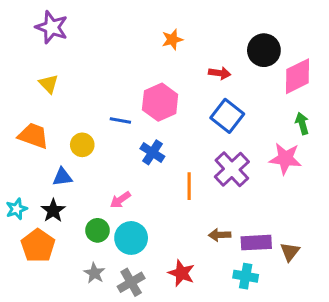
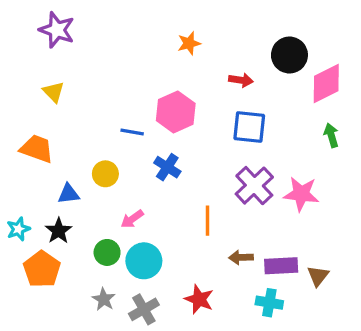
blue square: (227, 116) -> (249, 127), turned -32
yellow circle: (82, 145) -> (105, 174), moved
pink star: (285, 159) -> (301, 194), moved
orange line: (189, 186) -> (207, 221), moved

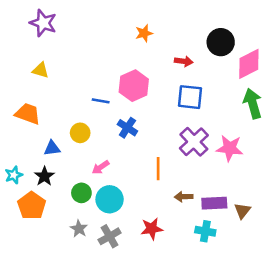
yellow triangle: (54, 92) -> (41, 70), turned -30
green arrow: (331, 135) -> (253, 103), size x1.6
red star: (199, 299) -> (152, 229), turned -30

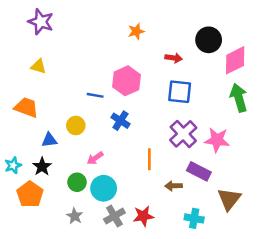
purple rectangle: (214, 203) -> (199, 171), moved, turned 30
brown triangle: (242, 211) -> (229, 199), size x1.5
gray cross: (110, 236) -> (114, 216), moved

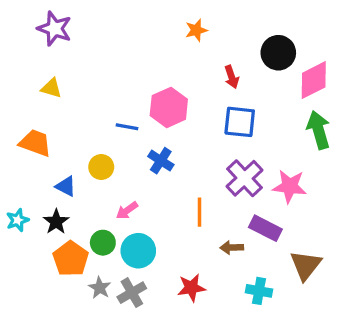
orange star: (136, 31) -> (196, 30), moved
red arrow: (174, 58) -> (232, 77), turned 63
blue triangle: (49, 140) -> (66, 186), turned 35
orange pentagon: (30, 194) -> (71, 259), moved
gray cross: (114, 216) -> (132, 293), moved

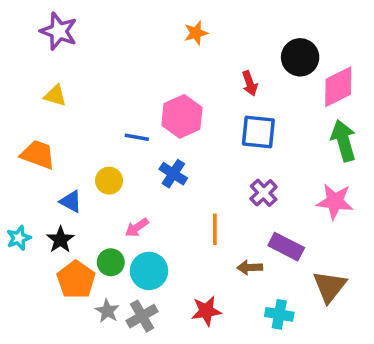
orange star: (196, 30) -> (196, 33), moved
purple cross: (244, 178) -> (264, 193), size x0.7
pink star: (290, 186) -> (335, 201), moved

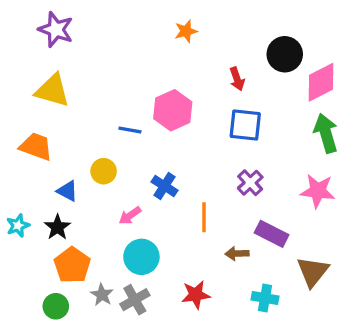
yellow triangle: (55, 96) -> (53, 90), size x1.6
blue cross: (173, 174) -> (165, 186), moved
green circle: (111, 262) -> (56, 306), moved

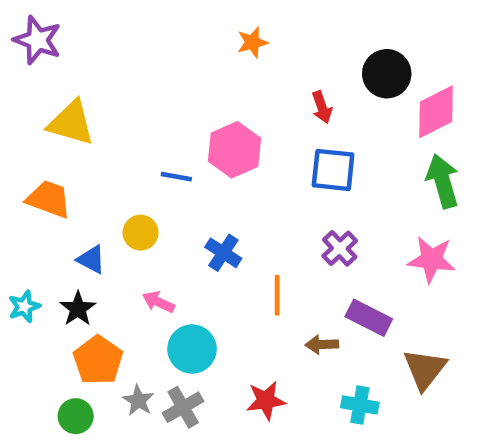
purple star: (56, 30) -> (38, 40), moved
pink arrow: (130, 216) -> (158, 302), moved, turned 60

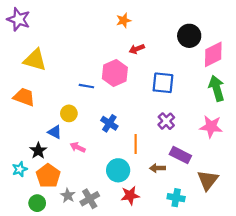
red arrow: (322, 107) -> (137, 49), moved, turned 88
blue triangle: (91, 259) -> (55, 132), moved
cyan star: (24, 306) -> (20, 169), moved
cyan circle: (192, 349) -> (118, 170), moved

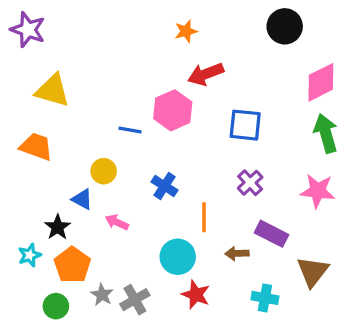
black circle: (189, 36) -> (285, 26), moved
red arrow: (137, 49) -> (206, 74), size x1.5
red star: (130, 195) -> (196, 295), turned 30

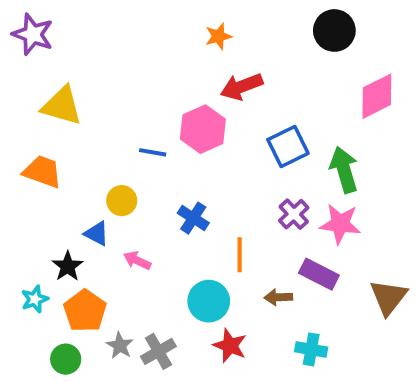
blue square: (245, 125) -> (288, 146), turned -32
green arrow: (326, 133) -> (344, 170), moved
pink star: (318, 191) -> (340, 224), moved
brown triangle: (313, 272) -> (388, 297), moved

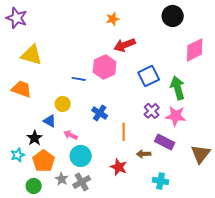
cyan circle: (209, 301) -> (81, 156), moved
red star: (230, 346) -> (119, 167), moved

